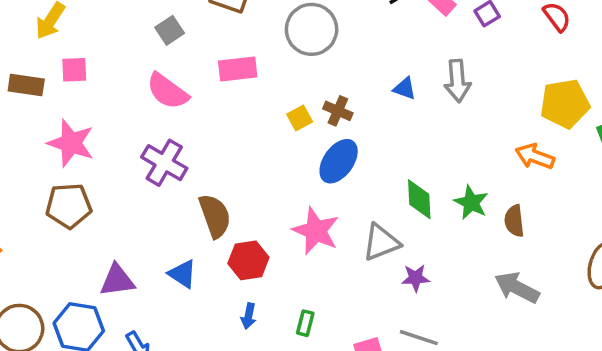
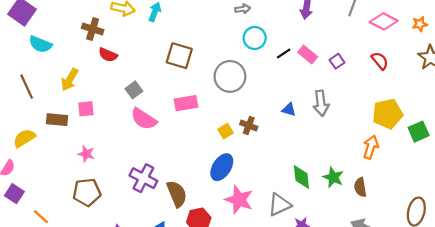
gray square: (170, 30) -> (134, 90), moved
pink star: (71, 143) -> (86, 154), size x0.6
orange arrow: (535, 156) -> (371, 147), turned 90
blue ellipse: (339, 161) -> (222, 167), moved
purple cross: (164, 163) -> (143, 178), moved

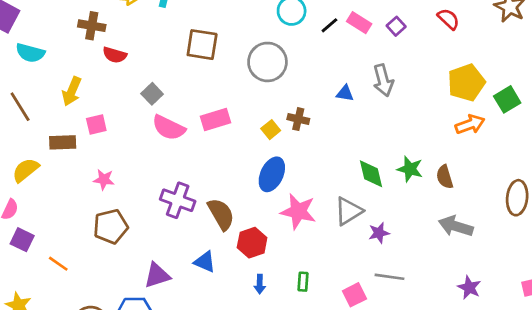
pink rectangle: (186, 103) -> (215, 119), moved
orange arrow: (371, 147) -> (470, 124), moved, turned 60

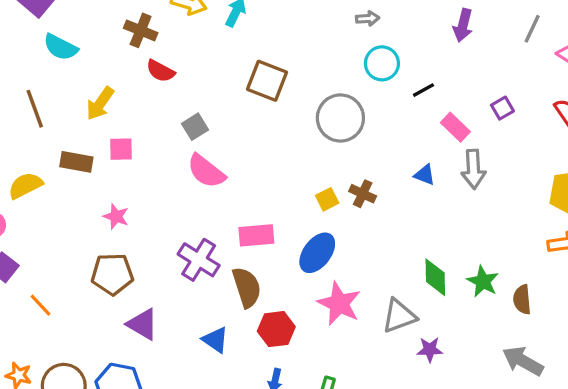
pink rectangle: (359, 23) -> (455, 127), moved
pink rectangle: (215, 119) -> (256, 235), moved
purple triangle: (157, 275) -> (143, 324), moved, turned 36

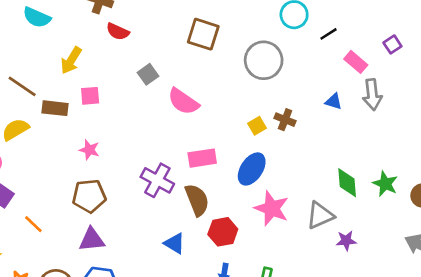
brown line: (35, 109) -> (22, 86), moved, turned -32
pink semicircle: (206, 171) -> (183, 102), moved
purple triangle: (143, 324) -> (92, 240), moved, turned -32

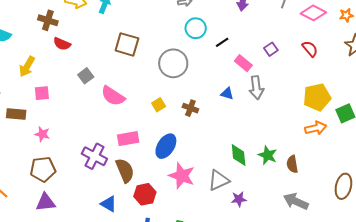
brown rectangle: (55, 108) -> (16, 114), moved
yellow square: (257, 126) -> (159, 105), moved

